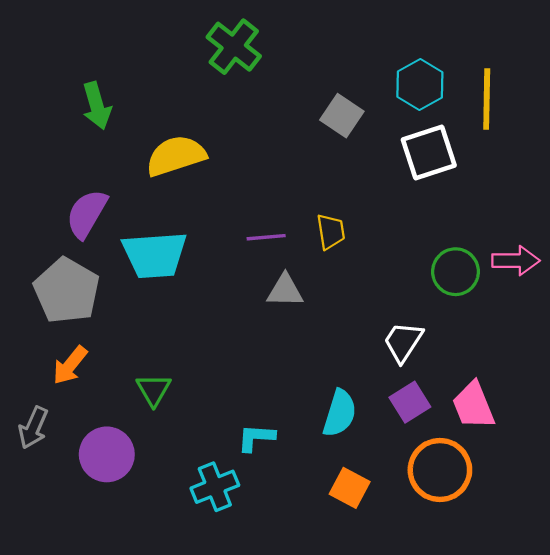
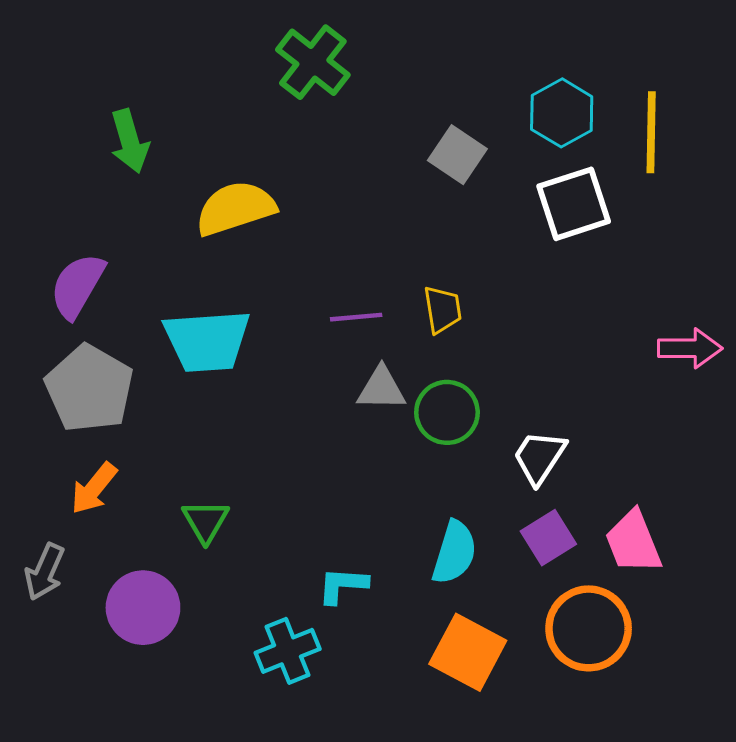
purple semicircle: (87, 214) -> (77, 286), moved
green circle: (456, 272) -> (447, 412), moved
orange square: (350, 488) -> (468, 652), size x1.4

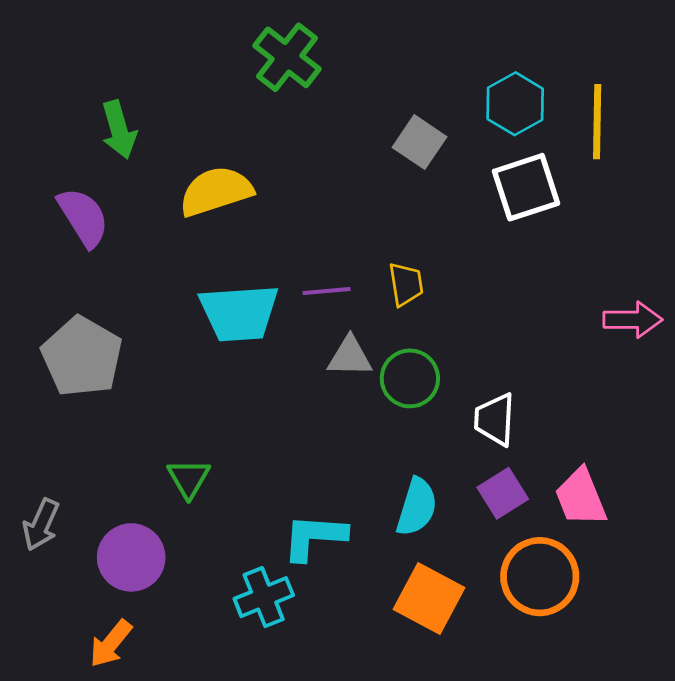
purple semicircle: (77, 286) -> (83, 217), moved, turned 118
cyan trapezoid: (207, 341) -> (239, 313), moved
white trapezoid: (539, 457) -> (495, 419), turned -30
orange arrow: (94, 488) -> (111, 644), moved
cyan L-shape: (343, 585) -> (314, 537), size x1.4

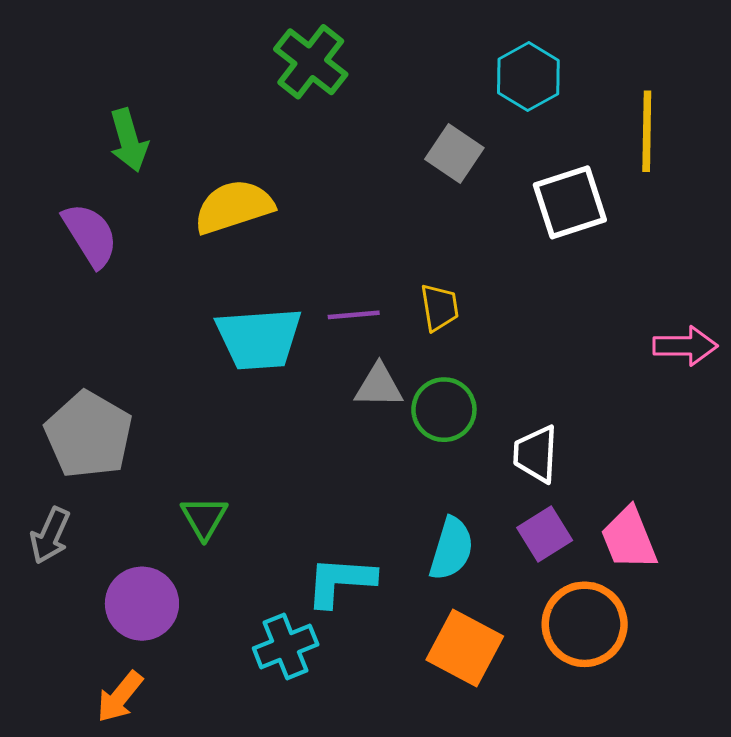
cyan hexagon: (515, 104) -> (528, 77), moved
gray pentagon: (82, 357) -> (89, 435), moved
gray arrow: (41, 525) -> (50, 535), moved

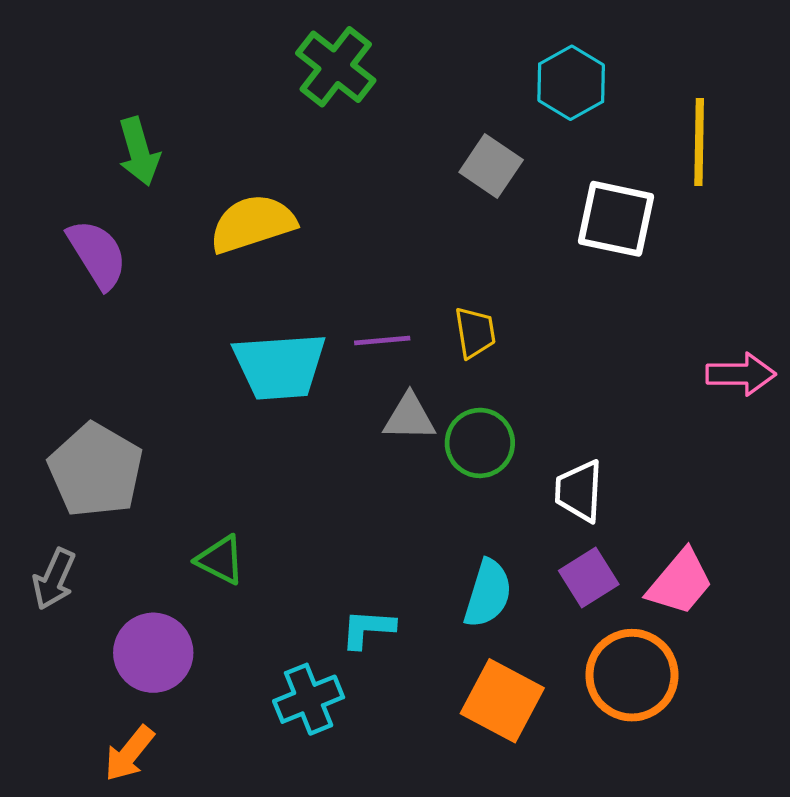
white square: (570, 202) -> (616, 219), turned 30
green triangle: (204, 518) -> (220, 560), turned -33
pink trapezoid: (629, 538) -> (680, 582), turned -118
cyan L-shape: (340, 581) -> (368, 629), size x0.7

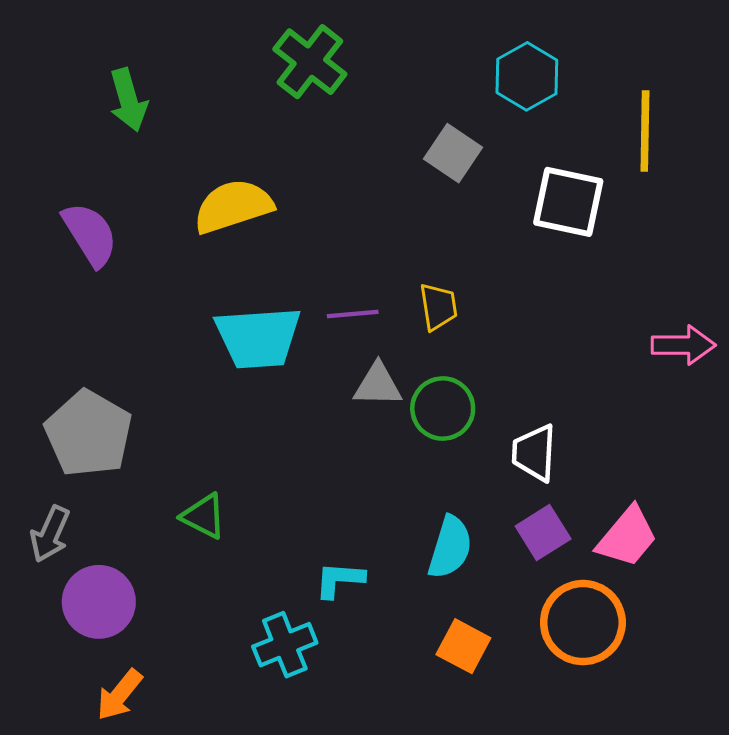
green arrow: (139, 152) -> (128, 100), moved
purple circle: (153, 653) -> (99, 602), moved
orange square: (502, 701) -> (463, 646), size x0.7

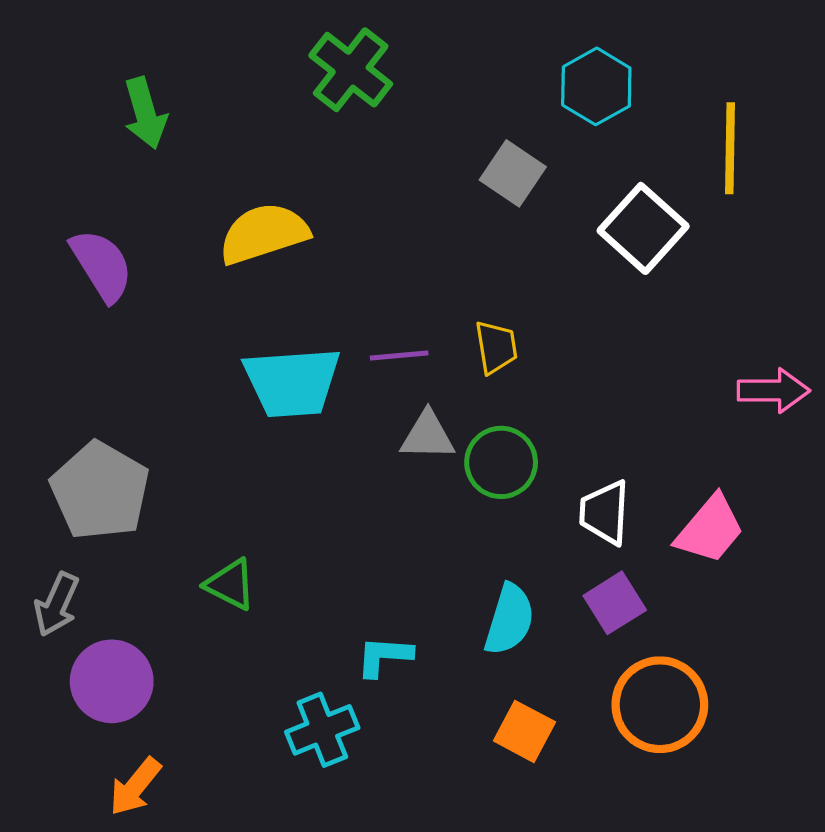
white square: (568, 202) -> (643, 228), turned 30
pink trapezoid: (627, 537) -> (710, 529), moved

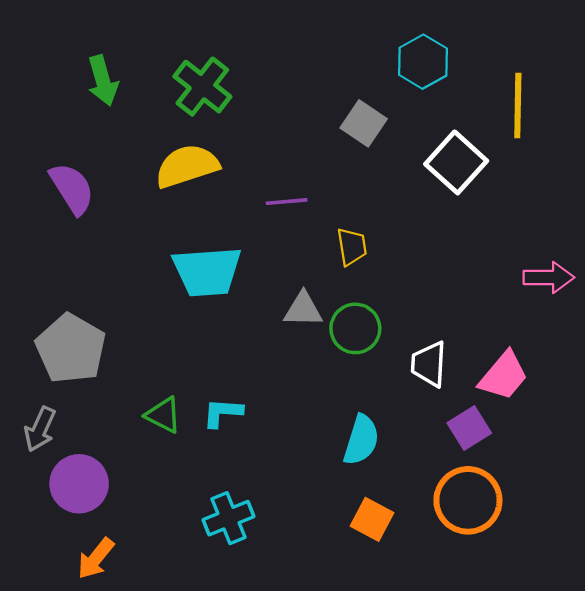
green cross: (351, 70) -> (202, 87), moved
purple line: (399, 355) -> (287, 202), moved
purple square: (615, 603) -> (469, 428), moved
cyan L-shape: (384, 656) -> (223, 413), moved

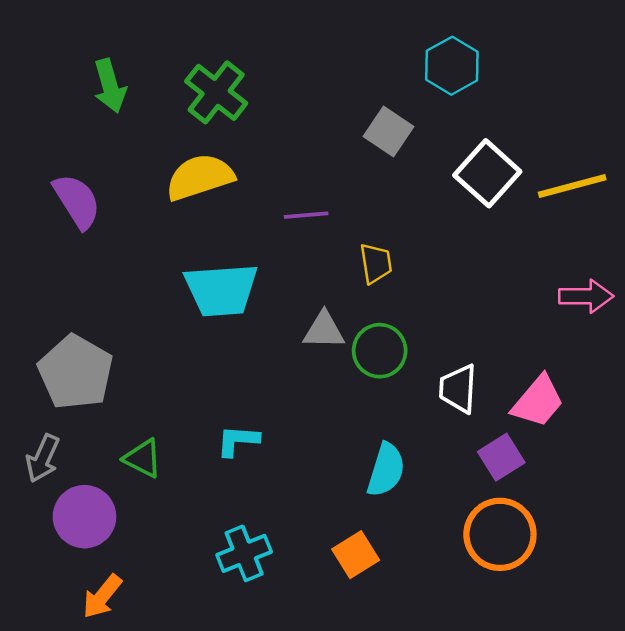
yellow line: (518, 106) -> (572, 186), moved, turned 74
green triangle: (163, 415) -> (143, 458), moved
orange square: (372, 519) -> (356, 555), moved, turned 30

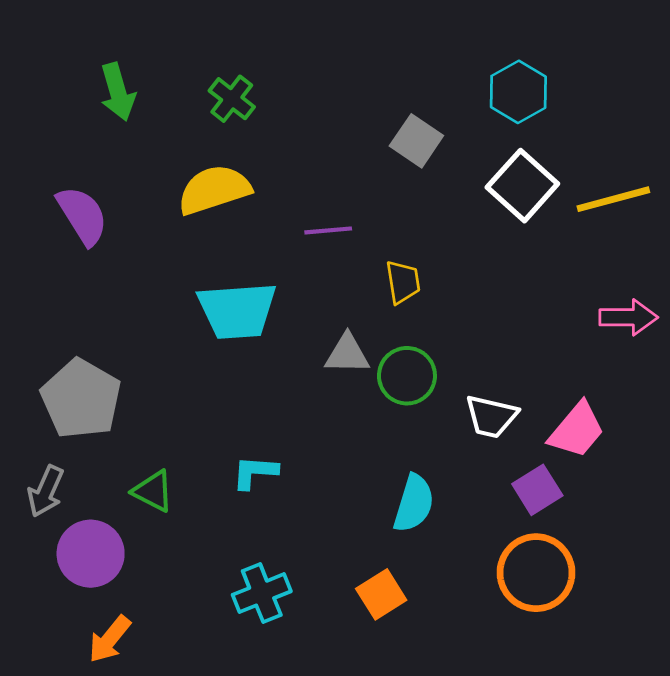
cyan hexagon: (452, 66) -> (518, 92), moved
green cross: (216, 92) -> (232, 99), size x0.7
white trapezoid: (458, 389) -> (491, 416), turned -80

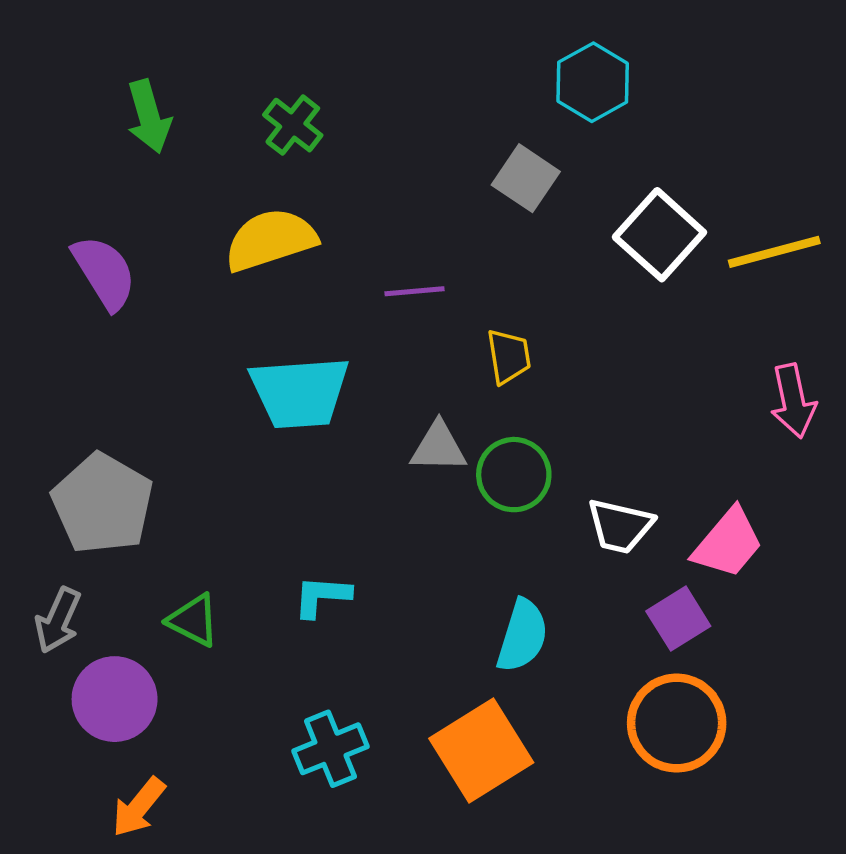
cyan hexagon: (518, 92) -> (593, 82), moved
pink arrow: (628, 317) -> (793, 401), turned 78
orange square: (381, 594) -> (481, 750), size x1.6

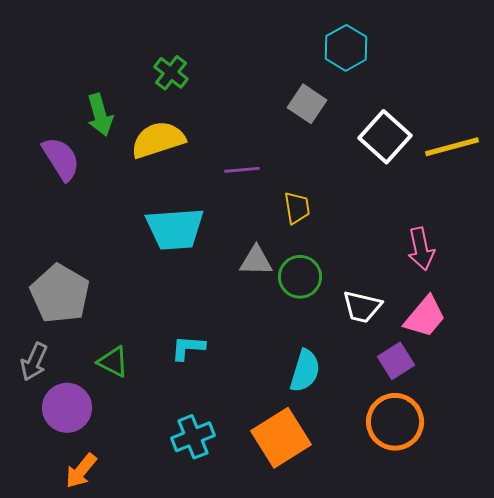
green arrow: (149, 116) -> (100, 115), moved
pink arrow: (793, 401) -> (421, 249), moved

